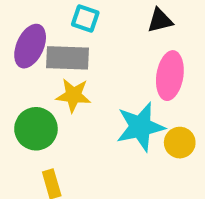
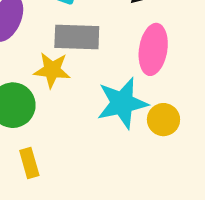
gray rectangle: (67, 58) -> (77, 37), moved

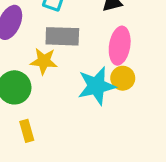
yellow circle: (163, 120) -> (123, 78), moved

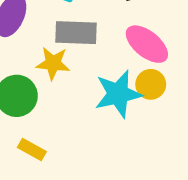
pink ellipse: (120, 46) -> (147, 44), turned -60
yellow rectangle: (27, 131) -> (32, 149), turned -45

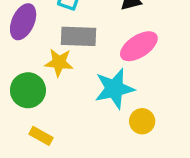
pink ellipse: (147, 44) -> (139, 46), turned -72
yellow circle: (151, 84) -> (142, 121), moved

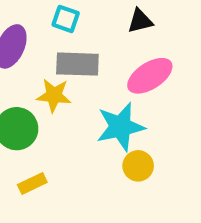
yellow circle: (142, 121) -> (138, 166), moved
yellow rectangle: (41, 136) -> (32, 183), turned -55

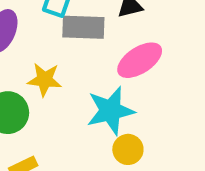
gray rectangle: (77, 64) -> (83, 27), moved

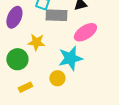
yellow circle: (128, 149) -> (57, 78), moved

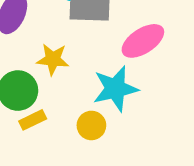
yellow rectangle: (25, 87) -> (33, 120), moved

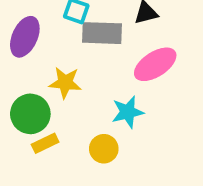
cyan star: (115, 89) -> (128, 112), size x0.7

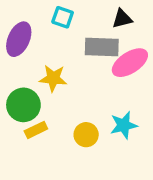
gray rectangle: (102, 33) -> (102, 47), moved
cyan star: (128, 112) -> (124, 125), moved

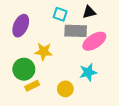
cyan square: (63, 17) -> (60, 14), moved
cyan star: (124, 125) -> (88, 72), moved

